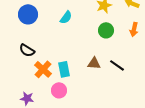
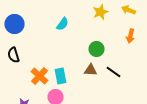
blue circle: (28, 14) -> (15, 24), moved
green circle: (106, 30) -> (97, 49), moved
black semicircle: (27, 50) -> (14, 55), moved, turned 42

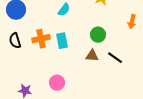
orange cross: (40, 76) -> (41, 39), moved, turned 36
cyan rectangle: (61, 76) -> (62, 41), moved

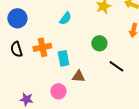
cyan rectangle: (62, 41) -> (63, 58), moved
brown triangle: (92, 56) -> (78, 76), moved

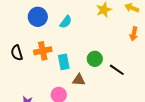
blue circle: (17, 18) -> (38, 17), moved
green circle: (99, 43) -> (95, 59), moved

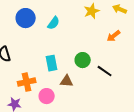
orange arrow: (134, 34) -> (114, 36), moved, turned 40
orange cross: (43, 51) -> (27, 82), moved

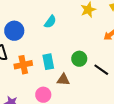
blue circle: (26, 18) -> (14, 31), moved
orange cross: (27, 82) -> (23, 65), moved

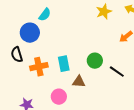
cyan semicircle: (50, 22) -> (45, 15), moved

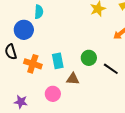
cyan semicircle: (45, 15) -> (39, 12), turned -32
orange cross: (39, 67) -> (33, 64), turned 30

